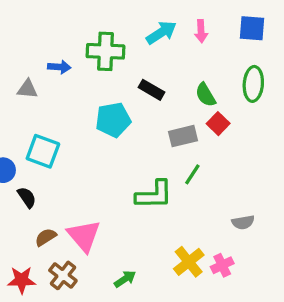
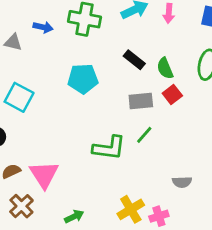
black rectangle: (151, 90) -> (134, 60), moved

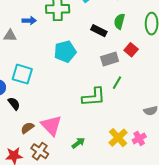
green semicircle: (165, 68) -> (119, 21), moved, turned 49
green arrow: (74, 216) -> (78, 143), moved

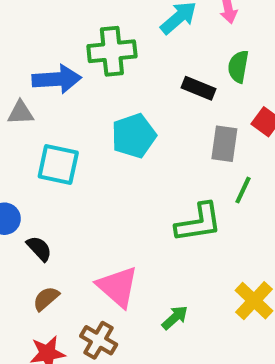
blue arrow: (29, 21) -> (57, 79), size x1.6
gray rectangle: (110, 59) -> (224, 144), turned -60
cyan square: (22, 74) -> (58, 164), moved
brown semicircle: (27, 128) -> (46, 299), moved

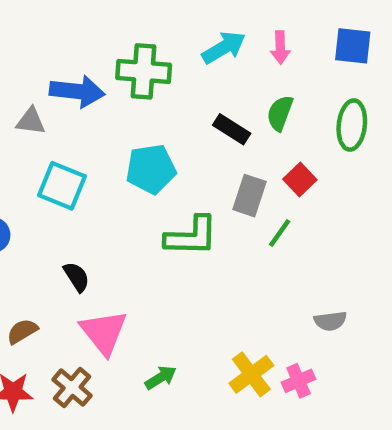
green line: (243, 190) -> (280, 233), moved
green L-shape: (199, 223) -> (191, 236), moved
black semicircle: (39, 249) -> (76, 277), moved

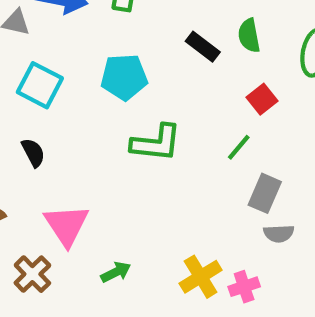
green semicircle: (280, 113) -> (249, 36), turned -36
gray rectangle: (249, 196) -> (265, 193), moved
black semicircle: (76, 277) -> (33, 153), moved

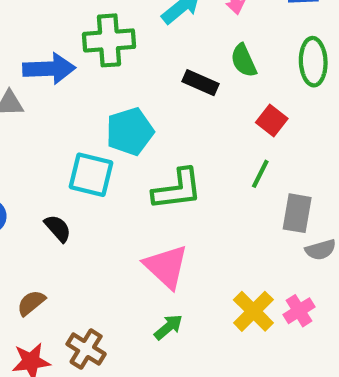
cyan square: (40, 85) -> (91, 175), moved
pink triangle: (66, 225) -> (166, 266), moved

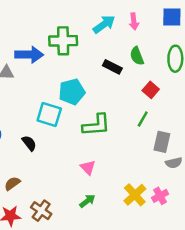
pink triangle: (166, 266) -> (88, 167), size x0.6

